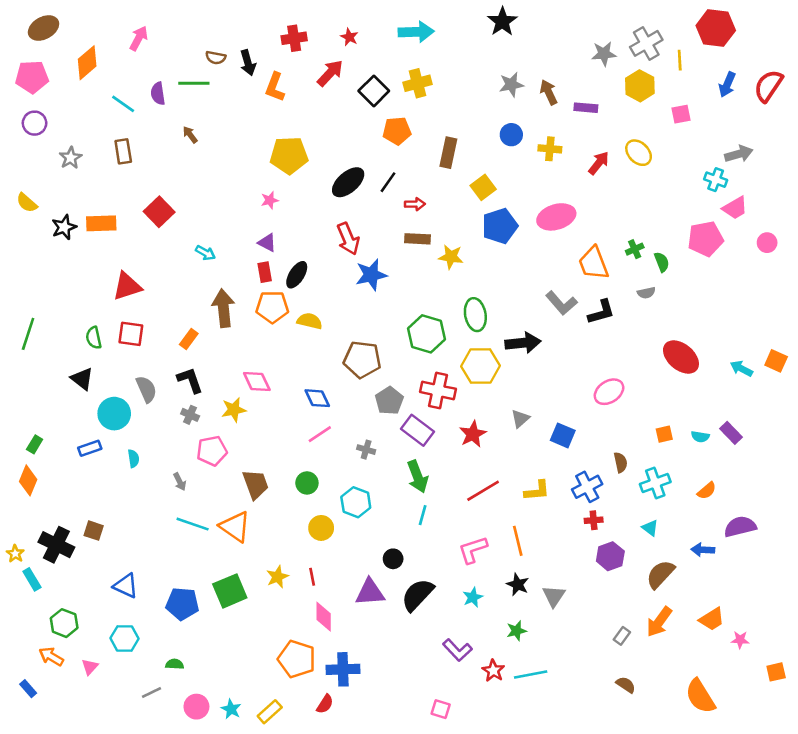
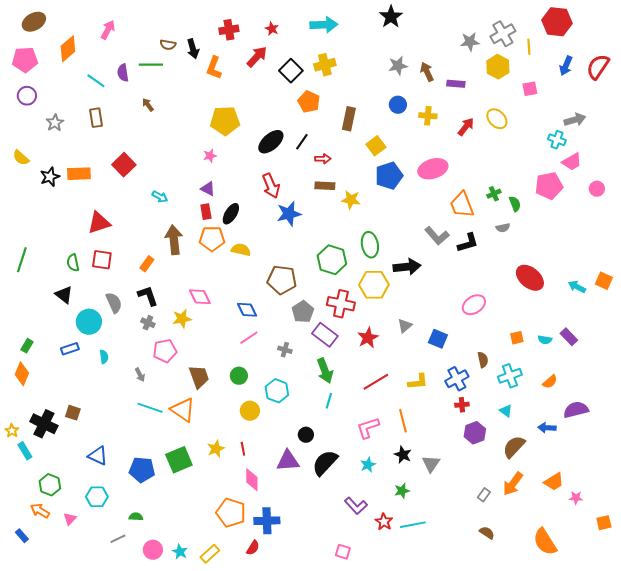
orange pentagon: (397, 131) -> (309, 102), turned 30

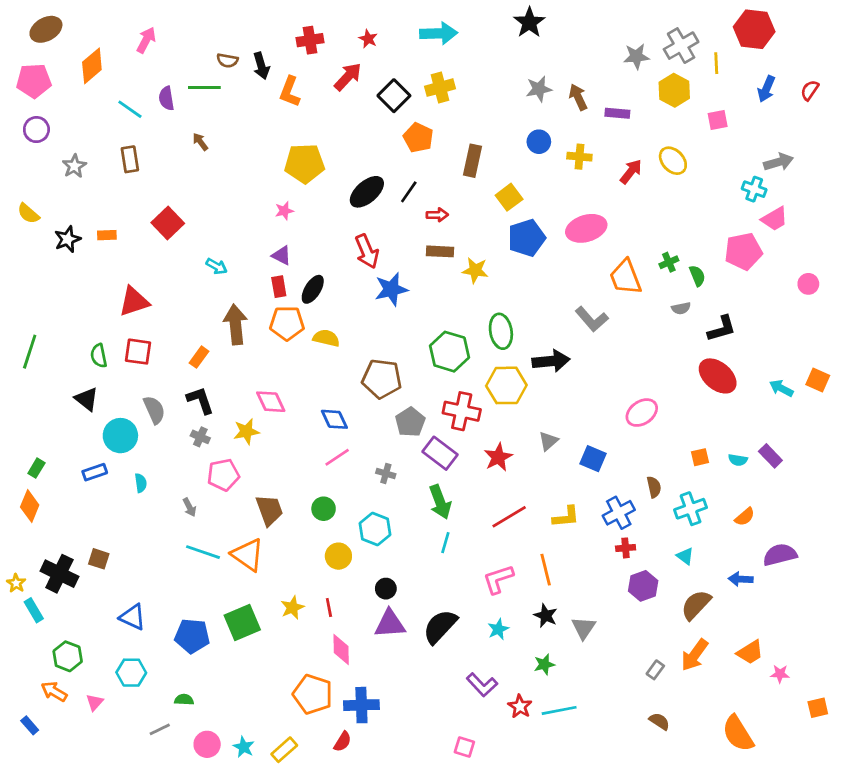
red semicircle: (598, 67) -> (810, 90), size x0.6
orange rectangle: (79, 174) -> (107, 235), size x0.6
pink circle: (597, 189) -> (808, 284), moved
black L-shape: (468, 243) -> (722, 329), moved
black circle: (306, 435) -> (386, 589), moved

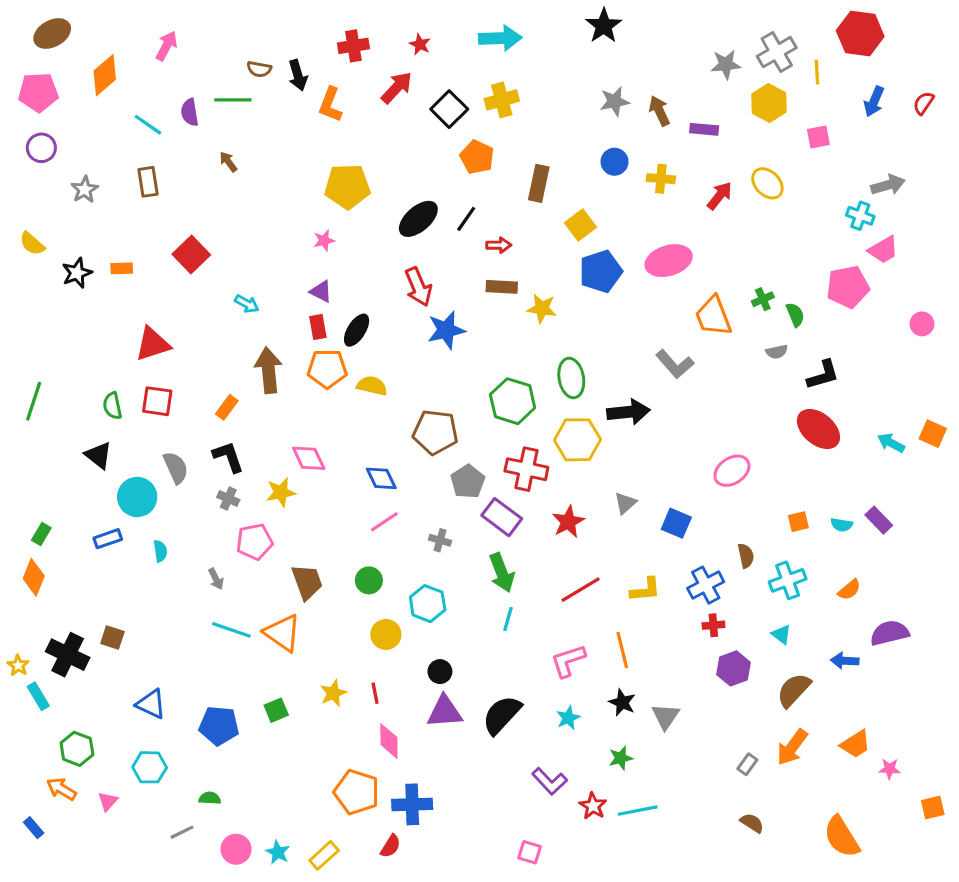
green square: (242, 622) -> (276, 710), size x0.6

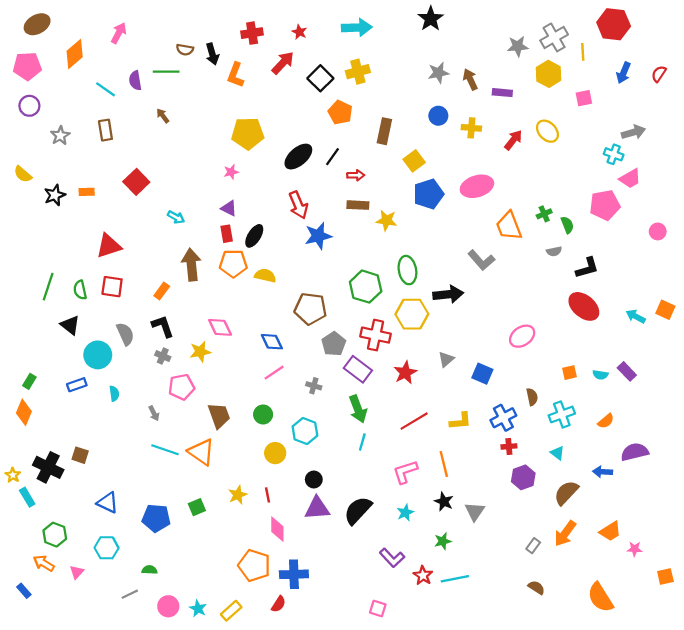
green line: (34, 401) -> (48, 287), moved

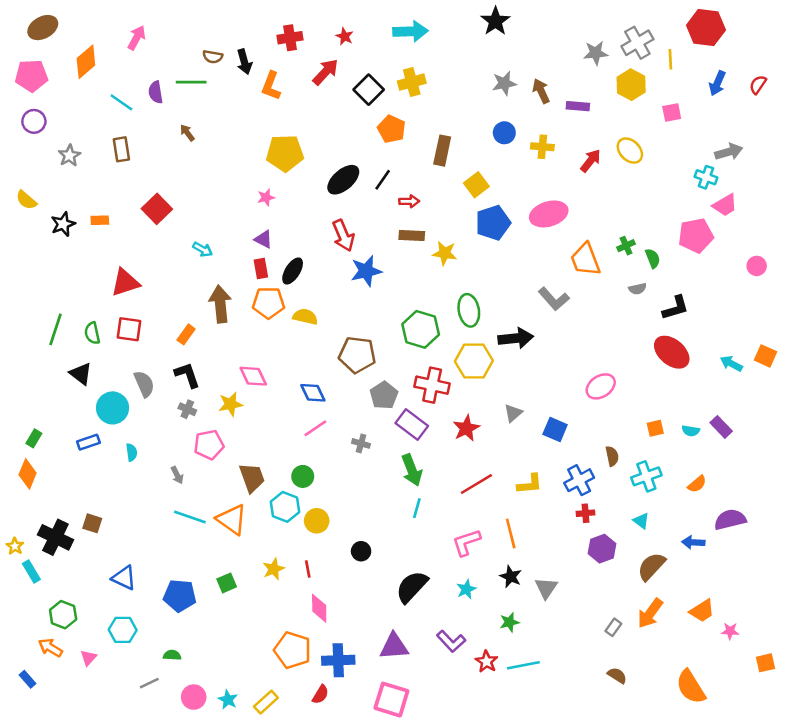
cyan hexagon: (305, 431) -> (285, 507), moved
purple triangle: (317, 508) -> (394, 646), moved
pink square: (378, 608) -> (391, 700), moved, size x1.8

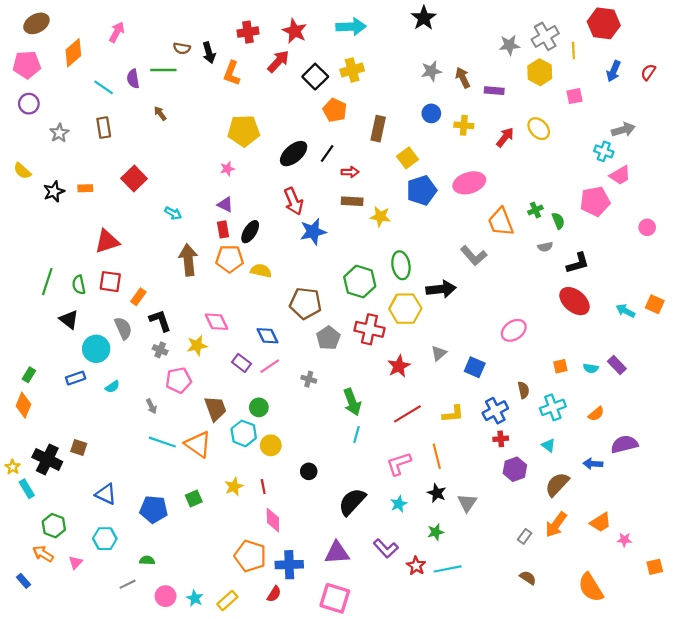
red star: (345, 36) -> (295, 31), size x1.6
orange rectangle: (186, 334) -> (138, 297), moved
purple rectangle: (412, 424) -> (241, 363), moved, size x0.7
cyan semicircle: (132, 452) -> (112, 387), turned 64

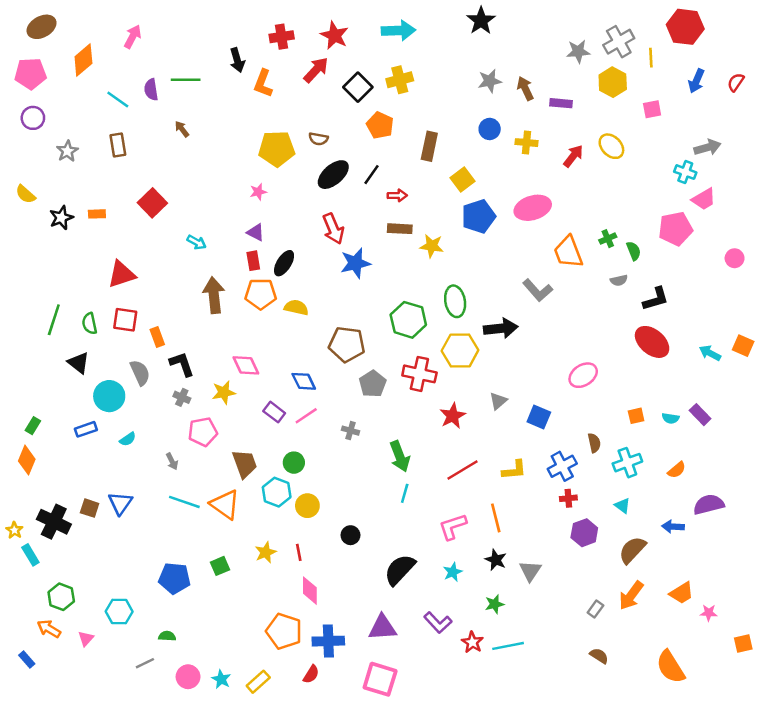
brown semicircle: (182, 48) -> (318, 139), moved
orange rectangle: (138, 297) -> (157, 337), turned -56
blue triangle: (106, 494) -> (120, 503), moved, turned 40

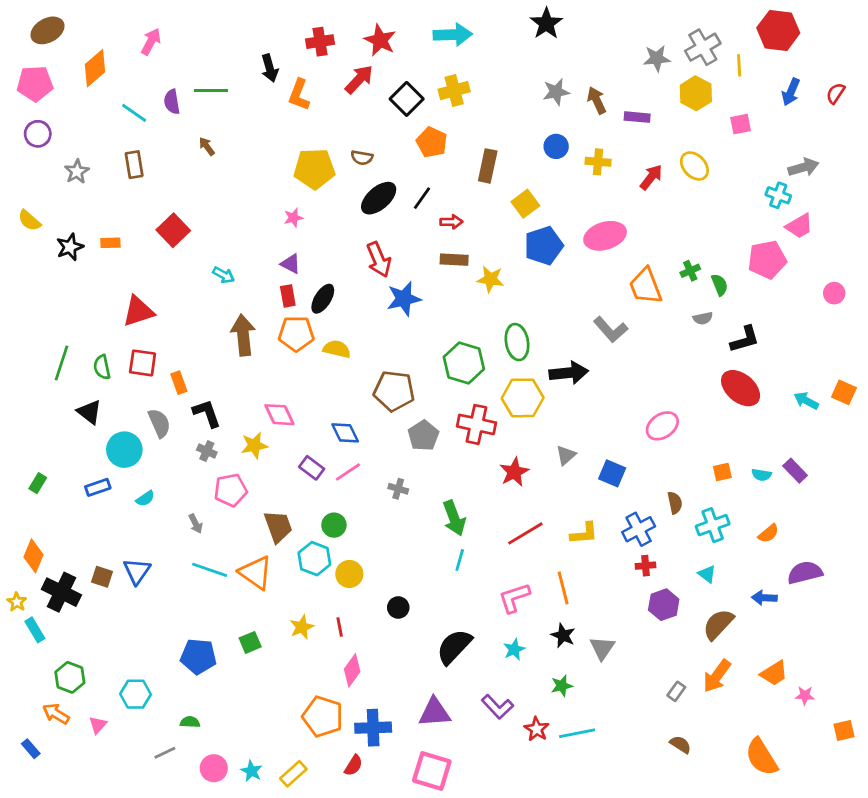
orange diamond: (27, 460) -> (34, 556), moved
pink diamond: (310, 591) -> (352, 670), turned 36

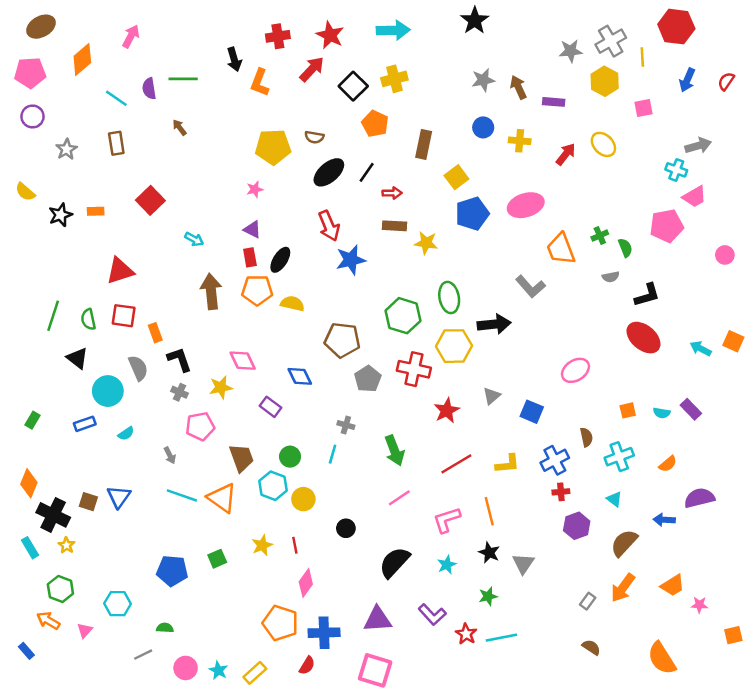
pink line: (348, 472) -> (399, 498), moved
cyan line: (460, 560) -> (333, 454), moved
yellow star: (17, 602) -> (67, 545), moved

